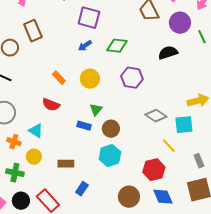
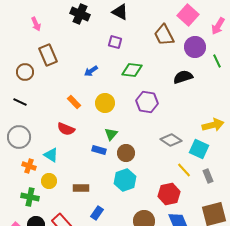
purple square: (89, 18) -> (115, 42), moved, size x0.6
blue arrow: (85, 46) -> (91, 71), moved
cyan square: (184, 125) -> (199, 149), turned 30
gray rectangle: (199, 161) -> (208, 176), moved

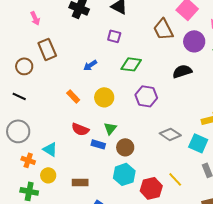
red semicircle: (66, 129) -> (80, 129), moved
yellow line: (184, 170) -> (175, 179), moved
red hexagon: (169, 194) -> (151, 188), moved

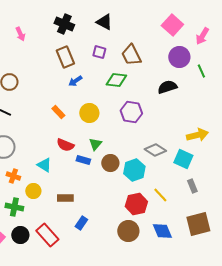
brown trapezoid: (163, 29) -> (131, 55), moved
brown rectangle: (47, 49) -> (65, 57), moved
cyan triangle: (50, 149) -> (44, 165), moved
cyan hexagon: (124, 174) -> (134, 170), moved

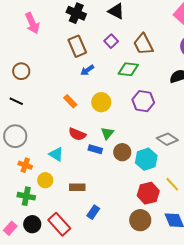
pink arrow: (20, 34) -> (32, 23), size x1.5
purple square: (99, 52) -> (111, 41), turned 32

